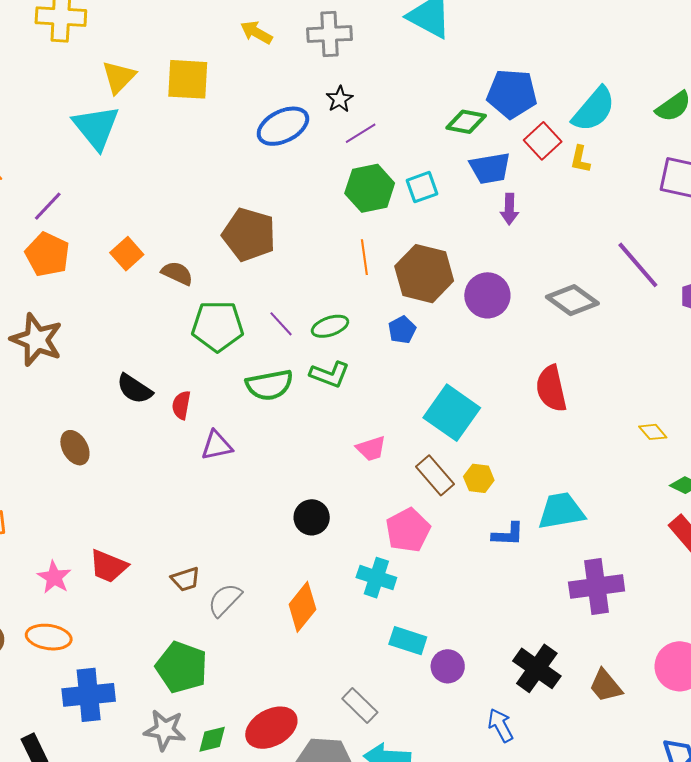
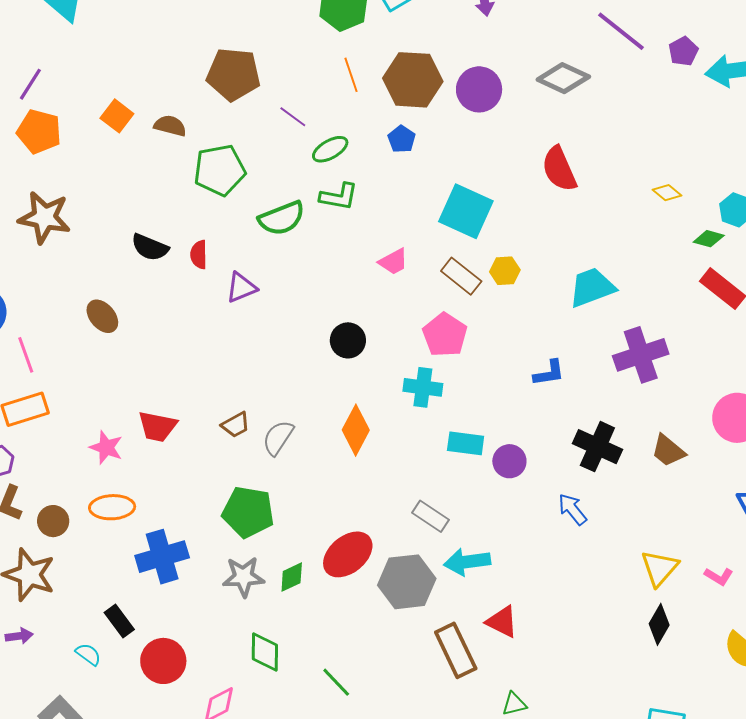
purple line: (281, 324) -> (293, 117), moved
blue L-shape: (508, 534) -> (549, 373), moved

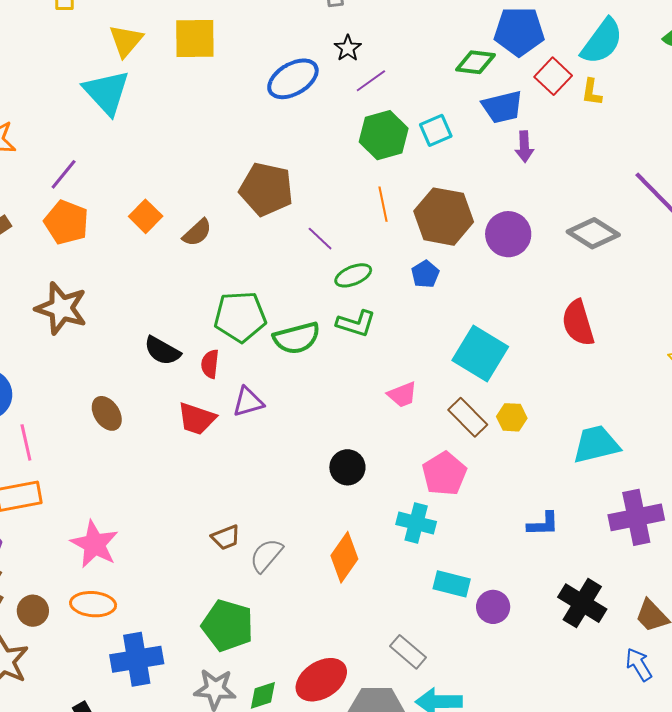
brown semicircle: (170, 126) -> (197, 233), turned 116
green pentagon: (220, 170) -> (240, 317), moved
red trapezoid: (157, 426) -> (197, 419), moved
pink star: (106, 448) -> (95, 544), size x1.4
blue arrow: (572, 509) -> (639, 664), moved

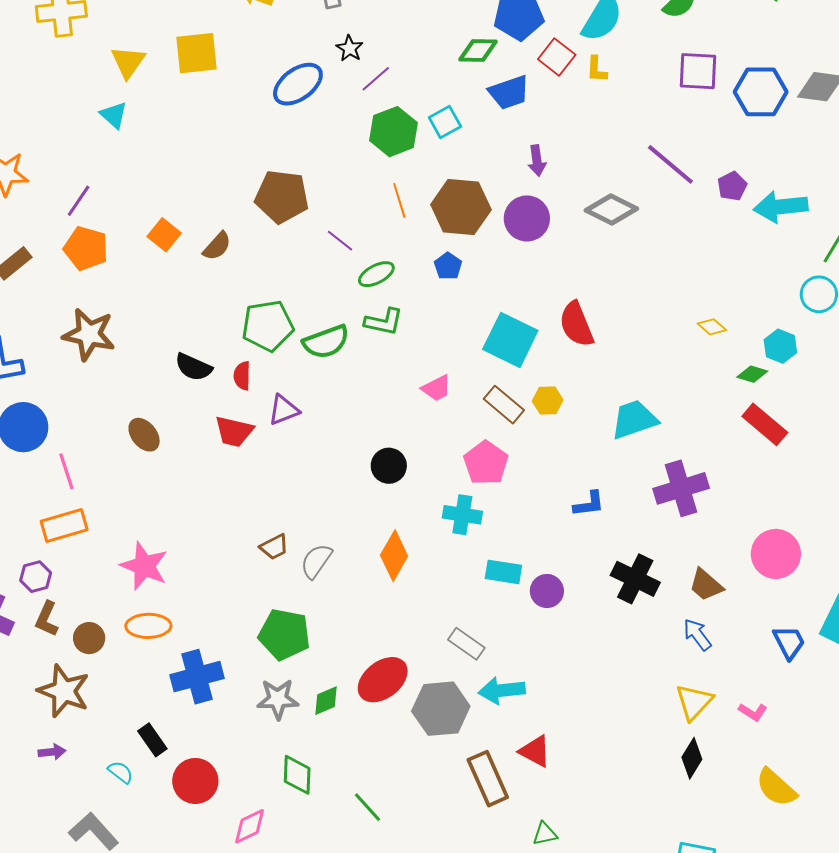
cyan triangle: (107, 92) -> (114, 115), size x0.6
purple arrow: (524, 147) -> (537, 161), moved
red semicircle: (578, 323) -> (576, 324), moved

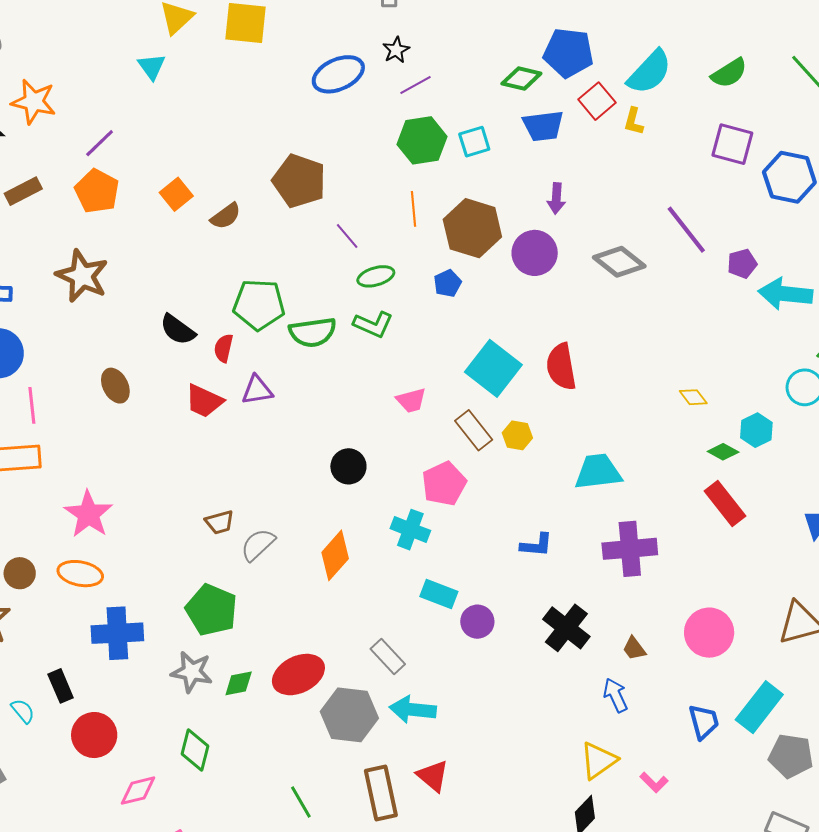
brown trapezoid: (706, 585) -> (634, 648), size x0.7
green line: (368, 807) -> (301, 802), moved

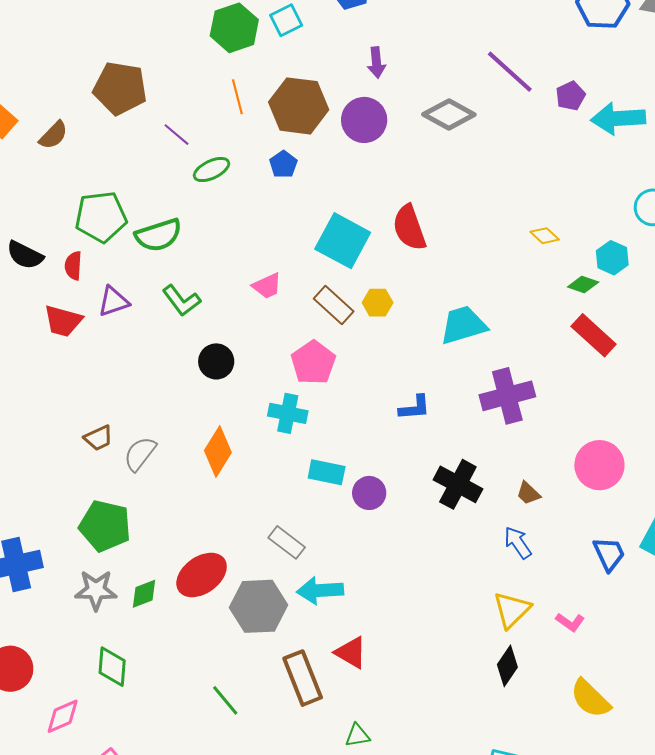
green L-shape: (373, 324) -> (181, 300), moved, turned 39

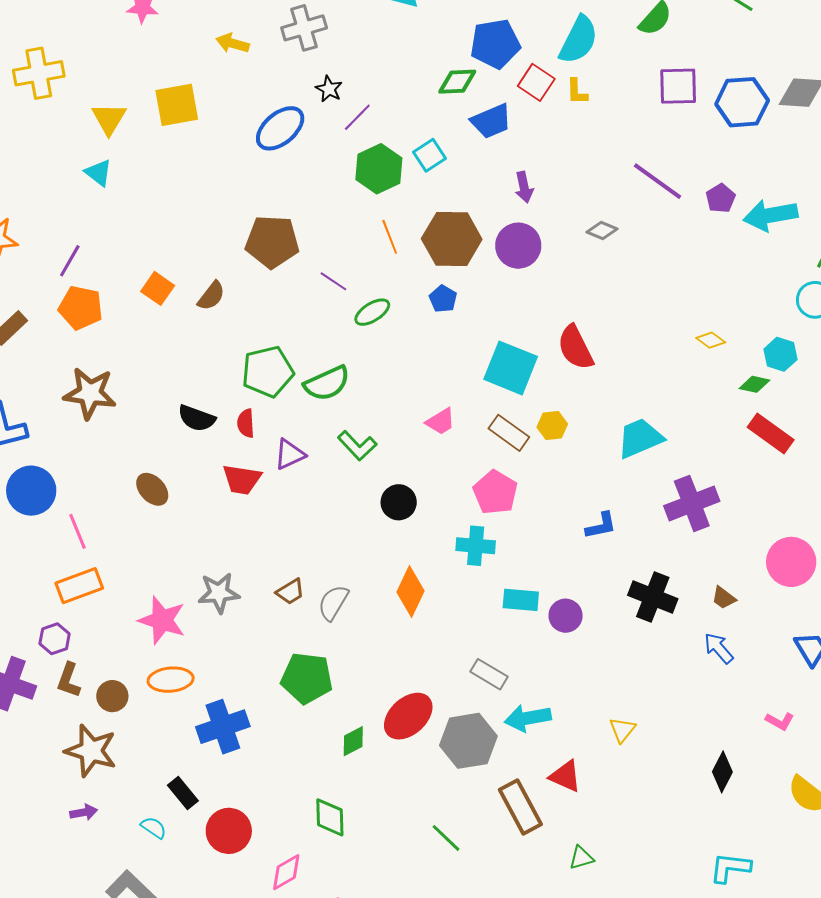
gray diamond: (449, 114) -> (602, 230), size x0.6
gray star: (96, 590) -> (219, 593), moved
yellow triangle: (512, 610) -> (622, 730), moved, size x0.7

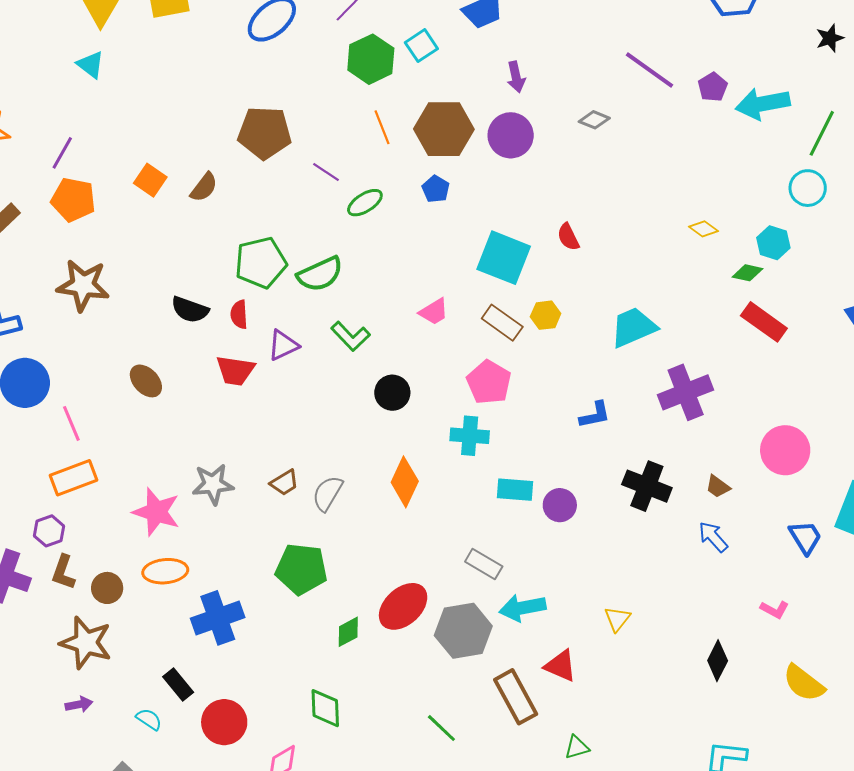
red semicircle: (575, 347) -> (568, 237), size x0.6

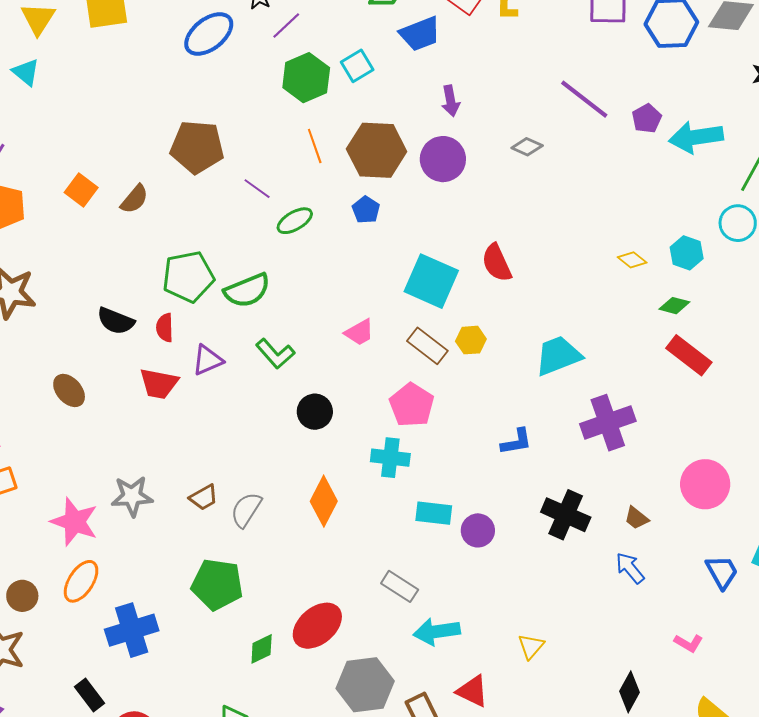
red semicircle: (568, 237) -> (497, 263), size x1.4
cyan hexagon: (773, 243) -> (687, 253), moved
orange ellipse: (165, 571) -> (81, 581), turned -54
gray hexagon: (463, 631) -> (365, 685), moved

